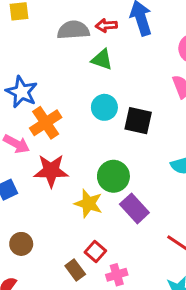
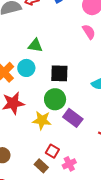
green triangle: (102, 60) -> (35, 46), moved
cyan circle: (104, 107) -> (26, 68), moved
black square: (138, 121) -> (59, 73), moved

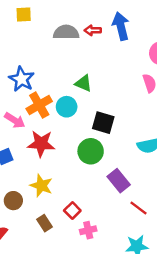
purple rectangle: (73, 118) -> (119, 181), moved
yellow star: (42, 120) -> (41, 186), moved
brown rectangle: (41, 166) -> (45, 223), moved

